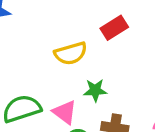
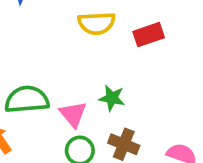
yellow semicircle: (71, 53) -> (97, 23), moved

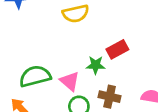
red rectangle: (149, 35) -> (117, 49), moved

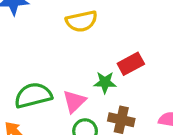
pink triangle: (70, 81) -> (74, 101), turned 35

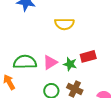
pink triangle: (74, 101) -> (50, 62), moved

